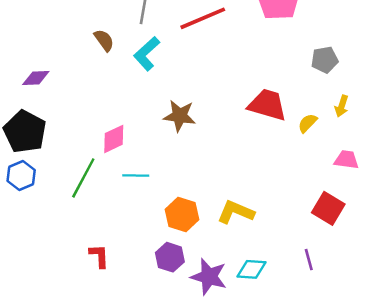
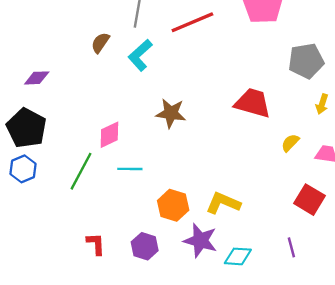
brown semicircle: (104, 40) -> (100, 43), turned -110
gray pentagon: (325, 60) -> (306, 61), size x1.4
yellow semicircle: (308, 123) -> (290, 143), moved
purple hexagon: (170, 257) -> (145, 246), moved
purple star: (209, 277) -> (200, 241), moved

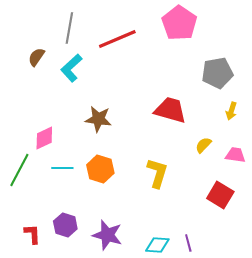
yellow L-shape: (223, 203) -> (157, 173), moved, turned 84
orange hexagon: (173, 205) -> (100, 169), moved
purple star: (200, 241) -> (107, 235), moved
purple hexagon: (145, 246) -> (65, 225), moved
purple line: (291, 247) -> (188, 243), moved

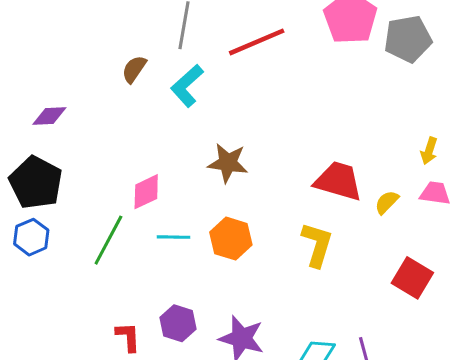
gray pentagon: (217, 73) -> (408, 39), moved
red trapezoid: (170, 110) -> (338, 181), moved
pink trapezoid: (235, 155) -> (435, 193), moved

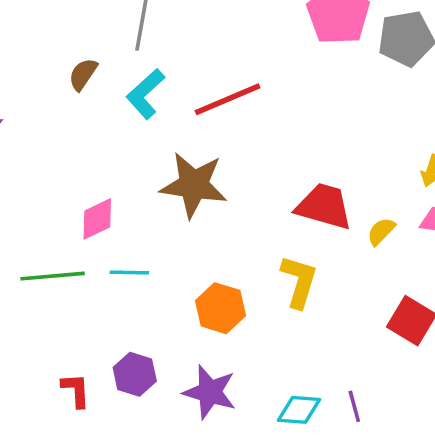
red line: (257, 42) -> (228, 99), moved
brown star: (228, 163) -> (194, 185), size x1.4
orange hexagon: (231, 239) -> (220, 308), moved
green line: (108, 240) -> (53, 276), turned 57

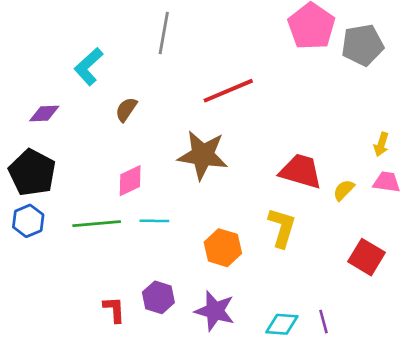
brown semicircle: (83, 74) -> (126, 109), moved
cyan L-shape: (145, 94) -> (89, 66), moved

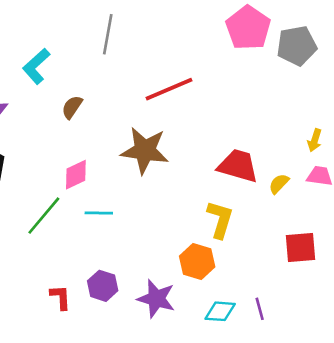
green line: (97, 224) -> (44, 216), turned -45
orange hexagon: (223, 248) -> (197, 262), moved
red square: (366, 257) -> (301, 247), turned -36

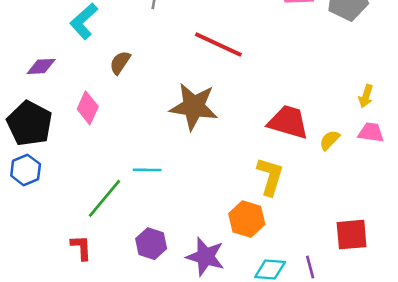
red line: (169, 89) -> (218, 44), turned 48
pink diamond: (76, 175) -> (88, 108), moved, turned -40
green line: (44, 216) -> (105, 198), moved
red square: (301, 247) -> (352, 235), moved
red L-shape: (60, 297) -> (81, 248), moved

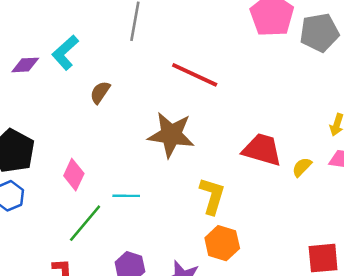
purple diamond: (41, 66) -> (25, 65), moved
pink diamond: (88, 108) -> (74, 175), moved
yellow L-shape: (270, 176) -> (212, 196), moved

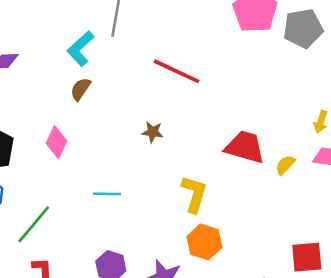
cyan L-shape: (65, 52) -> (81, 49), moved
brown star: (171, 135) -> (153, 132), size x0.5
pink diamond: (74, 175) -> (57, 142), moved
green line: (85, 223) -> (34, 224), moved

